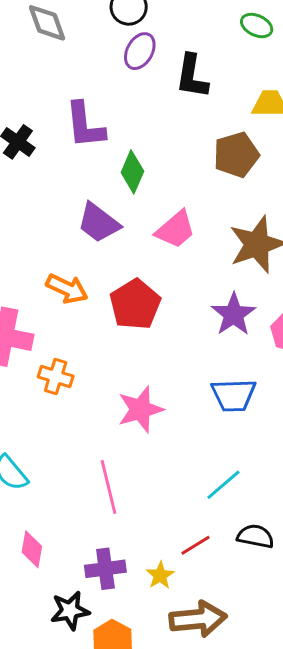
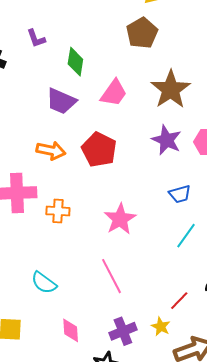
purple L-shape: (85, 125) -> (36, 38), size x0.6
blue trapezoid: (234, 395) -> (180, 194), size x0.7
cyan line: (223, 485) -> (186, 236), moved

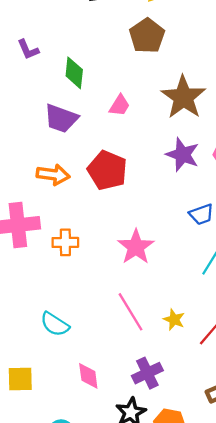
pink trapezoid: (114, 93) -> (120, 105), size x0.7
yellow star: (161, 327) -> (174, 320), moved

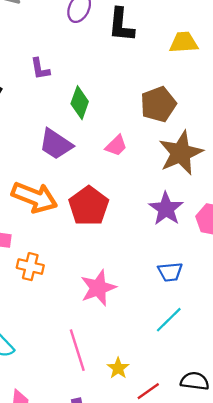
brown pentagon: (147, 36) -> (158, 104), moved
orange arrow: (53, 175) -> (35, 197), size x1.4

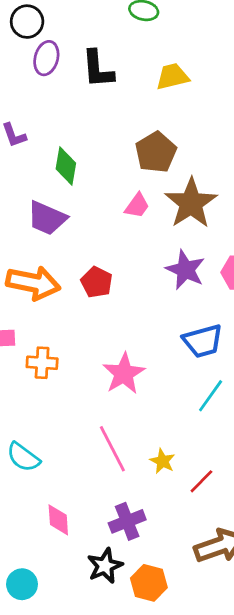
pink trapezoid: (116, 146) -> (137, 206), moved
red pentagon: (89, 206) -> (97, 282), size x0.7
blue trapezoid: (170, 272) -> (203, 341), size x1.4

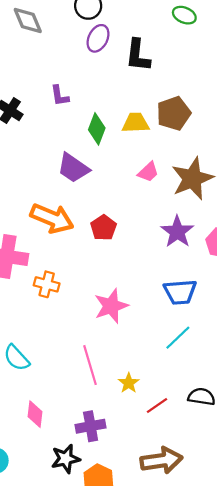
yellow trapezoid: (172, 77) -> (136, 123), moved
brown pentagon: (156, 152) -> (174, 113), moved

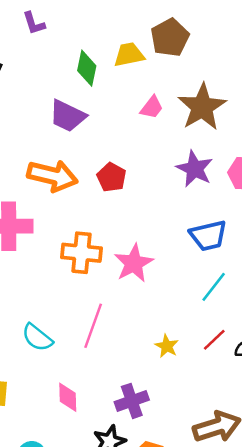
purple L-shape: (60, 96) -> (34, 23), moved
orange cross: (47, 284) -> (81, 253), moved, size x1.4
pink line: (90, 365) -> (93, 326), moved, turned 45
red line: (157, 405) -> (214, 340), moved

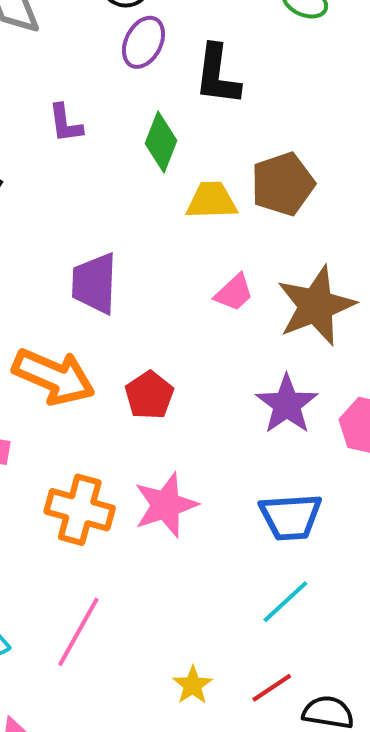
green diamond: (87, 68) -> (161, 142), moved
purple trapezoid: (67, 116) -> (94, 283), turned 57
pink star: (134, 263) -> (166, 505), moved

